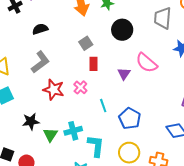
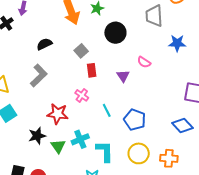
black semicircle: (40, 29) -> (44, 44), moved
pink semicircle: (147, 63) -> (144, 62), size x0.6
red star: (54, 90) -> (58, 114), moved

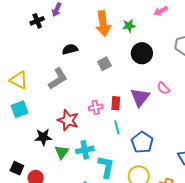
red rectangle: (92, 70) -> (116, 103), moved
purple triangle: (123, 76) -> (140, 97), size x1.5
pink cross: (82, 95) -> (96, 107), turned 32

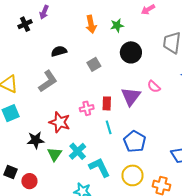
orange arrow: (103, 24) -> (91, 24), size x0.7
cyan cross: (85, 150) -> (78, 151), turned -30
cyan L-shape: (106, 167) -> (100, 167), turned -35

